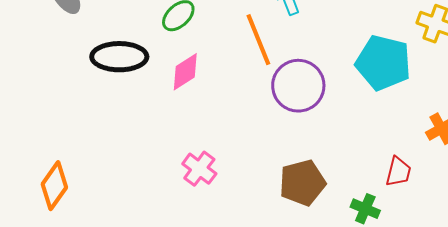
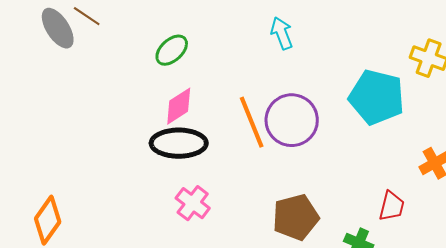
orange line: (258, 40) -> (252, 122), moved
black ellipse: (119, 57) -> (179, 143), moved

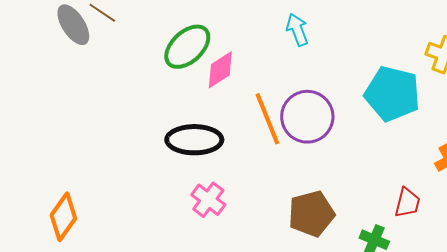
green ellipse: (172, 50) -> (187, 47), size x1.4
pink diamond: (179, 106) -> (220, 70), moved

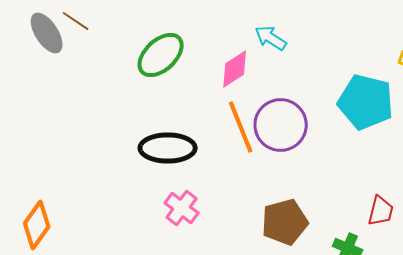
cyan arrow: (297, 30) -> (271, 38), turned -36
pink diamond: (220, 70) -> (235, 69), moved

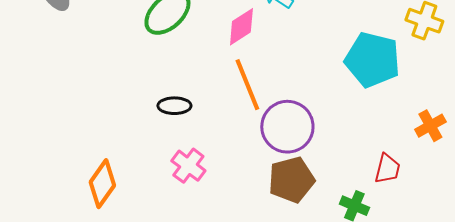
purple circle: (281, 125) -> (287, 127), moved
black ellipse: (168, 148) -> (174, 106), size x0.6
orange diamond: (37, 225) -> (102, 184), moved

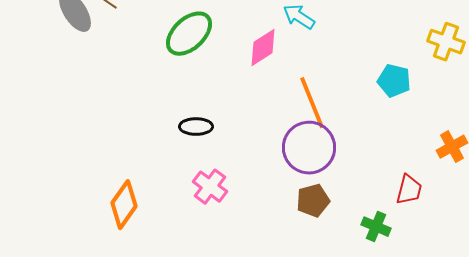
cyan pentagon: (372, 60) -> (394, 81), size x0.6
orange line: (247, 85) -> (312, 103), moved
brown pentagon: (291, 180) -> (313, 201), size x0.7

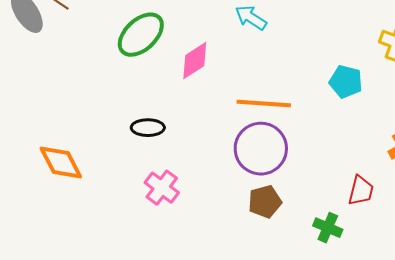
pink diamond: (263, 48) -> (195, 61), moved
orange line: (312, 103) -> (264, 104), turned -64
orange diamond: (124, 205) -> (61, 163), moved, turned -63

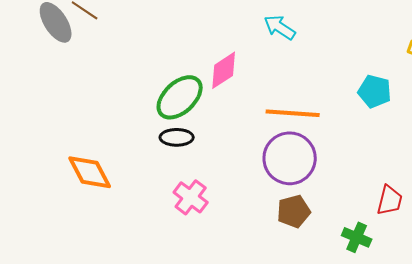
green ellipse: (141, 35) -> (180, 97), moved

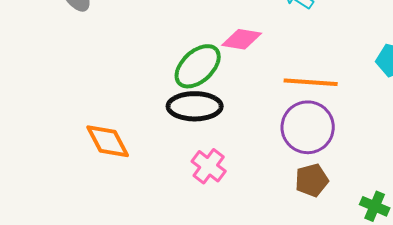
pink diamond: (224, 70) -> (242, 39), turned 42
black ellipse: (177, 137) -> (195, 106), size x1.6

